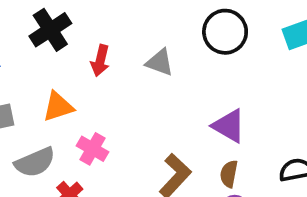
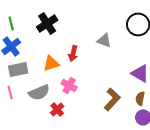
red arrow: (100, 61) -> (73, 53), moved

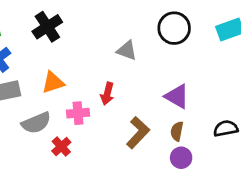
red arrow: (73, 53) -> (107, 94), moved
pink cross: (69, 85) -> (78, 113), turned -35

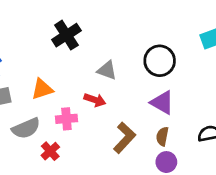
black cross: (47, 27) -> (66, 35), moved
black circle: (174, 28) -> (160, 61), moved
gray triangle: (127, 50) -> (107, 70), moved
red arrow: (107, 94) -> (95, 100), turned -85

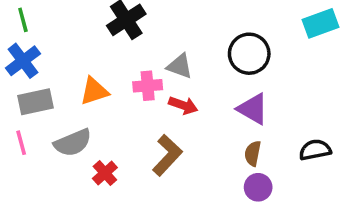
red arrow: (95, 100) -> (183, 105), moved
pink cross: (66, 119) -> (148, 86), moved
brown L-shape: (125, 138) -> (167, 155), moved

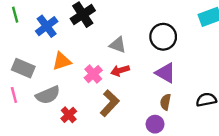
blue cross: (23, 61) -> (47, 26), moved
pink cross: (148, 86) -> (93, 74), moved, turned -36
gray rectangle: (35, 102) -> (23, 68), turned 35
red arrow: (183, 105) -> (120, 71), turned 144
purple circle: (258, 187) -> (155, 124), moved

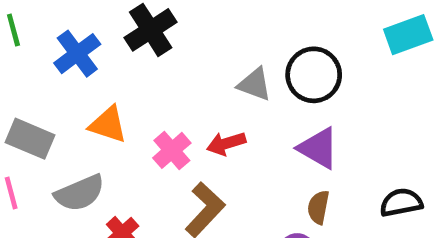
gray triangle: (118, 45) -> (255, 84), moved
orange triangle: (62, 61) -> (108, 124), turned 36

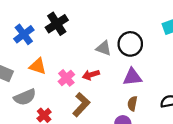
purple triangle: (318, 148) -> (132, 77), turned -36

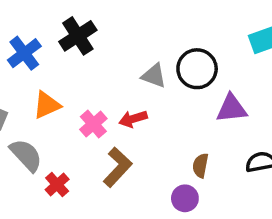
orange triangle: (38, 66) -> (47, 105), turned -42
purple triangle: (132, 77) -> (232, 108), moved
gray semicircle: (25, 97) -> (26, 155), turned -110

